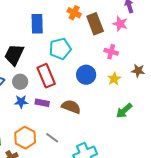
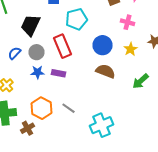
brown semicircle: (71, 107) -> (106, 71), moved

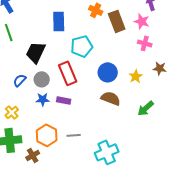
pink cross: (128, 22) -> (145, 43), moved
gray line: (68, 108) -> (74, 135), turned -40

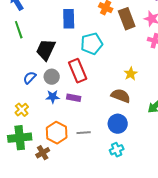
blue circle: (108, 72) -> (118, 124), moved
yellow star: (136, 76) -> (131, 74), moved
cyan cross: (107, 152) -> (117, 150), size x0.6

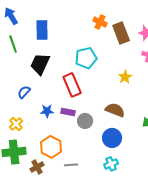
blue rectangle: (69, 19) -> (42, 30), moved
yellow star: (131, 74) -> (125, 77), moved
gray circle: (52, 77) -> (85, 121), moved
gray line: (84, 133) -> (71, 165), moved

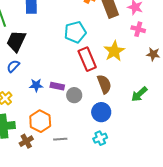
black trapezoid: (40, 64) -> (16, 41), moved
yellow star: (125, 77) -> (114, 51), size x1.5
red rectangle: (72, 85) -> (87, 59), moved
brown semicircle: (115, 110) -> (104, 84), turned 48

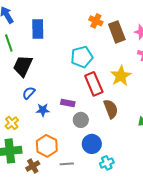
blue semicircle: (13, 66) -> (29, 93), moved
purple rectangle: (57, 86) -> (68, 103), moved
blue circle: (101, 112) -> (92, 144), moved

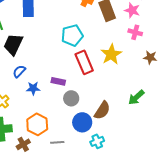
brown semicircle: (111, 109) -> (102, 110), moved, turned 54

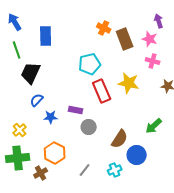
yellow star: (111, 54) -> (129, 83), turned -30
blue circle: (82, 122) -> (137, 155), moved
gray line: (57, 142) -> (85, 170), moved, turned -48

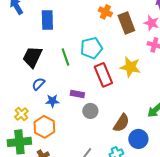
green line: (17, 50) -> (65, 57), moved
orange hexagon: (55, 153) -> (44, 127), moved

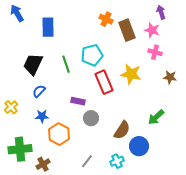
blue star: (52, 101) -> (42, 116), moved
yellow cross: (21, 114) -> (11, 107), moved
orange hexagon: (44, 127) -> (59, 134), moved

